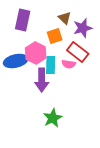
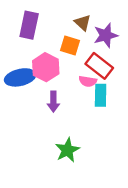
orange square: (55, 36) -> (70, 46), turned 35
cyan rectangle: (51, 65) -> (101, 95), moved
purple arrow: (42, 80) -> (53, 102), size x0.7

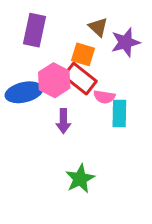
red rectangle: (99, 66) -> (80, 79), moved

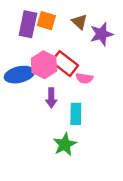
orange square: (83, 54) -> (46, 21), moved
cyan rectangle: (119, 114) -> (76, 114), moved

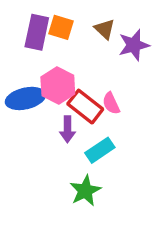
red rectangle: (65, 64) -> (85, 107), moved
pink semicircle: (84, 78) -> (111, 103), turned 56
cyan rectangle: (76, 114) -> (100, 150), turned 55

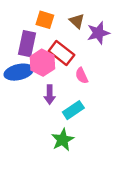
purple rectangle: (37, 32) -> (27, 44), moved
red rectangle: (85, 107) -> (61, 53), moved

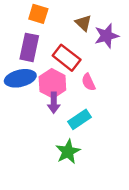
orange square: (45, 20) -> (38, 14), moved
pink hexagon: (42, 63) -> (52, 83), moved

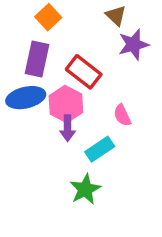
orange square: (38, 14) -> (48, 17), turned 30
brown triangle: (83, 23) -> (116, 16), moved
pink semicircle: (88, 82) -> (122, 115), moved

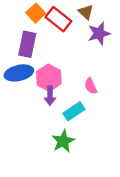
red rectangle: (84, 72) -> (58, 19), moved

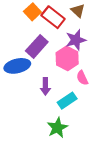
purple star: (99, 33) -> (76, 40), moved
purple rectangle: (27, 44) -> (37, 46), moved, turned 30
pink hexagon: (49, 78) -> (67, 58), moved

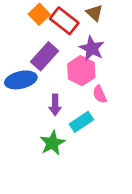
purple star: (76, 40) -> (92, 48), turned -30
green star: (57, 128) -> (52, 143), moved

